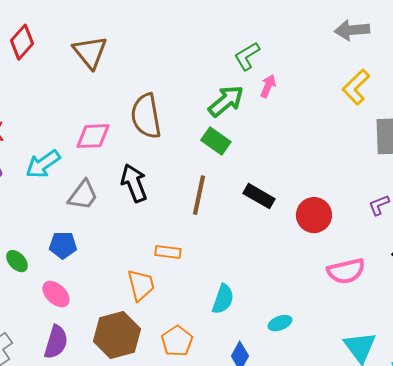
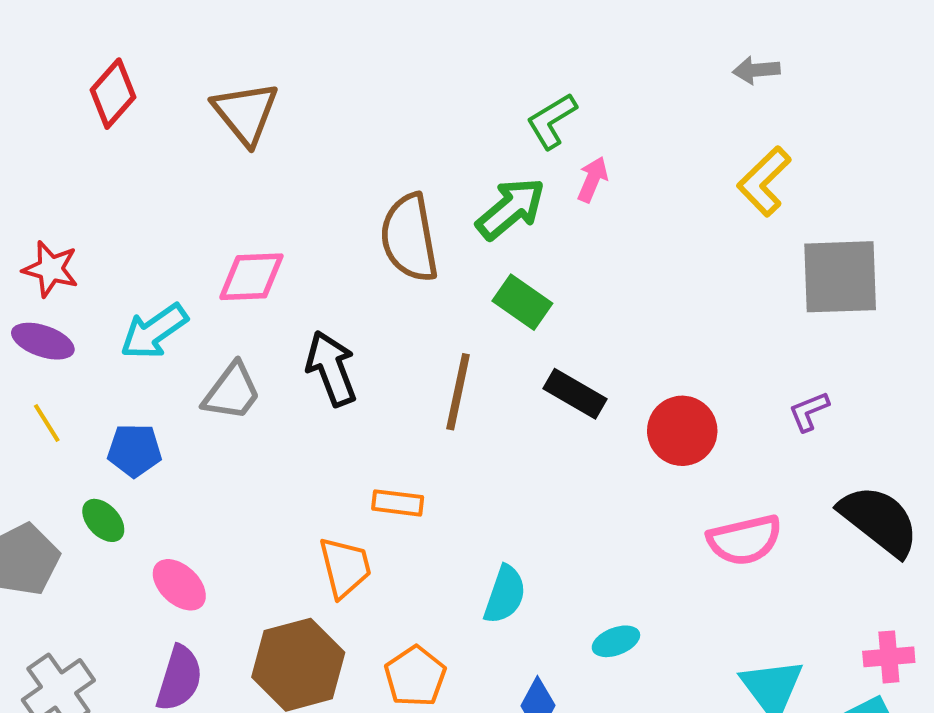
gray arrow: (352, 30) -> (756, 70), size x0.7
brown semicircle: (146, 116) -> (409, 238), moved
green rectangle: (216, 141) -> (522, 302), moved
blue pentagon: (63, 245) -> (134, 450), moved

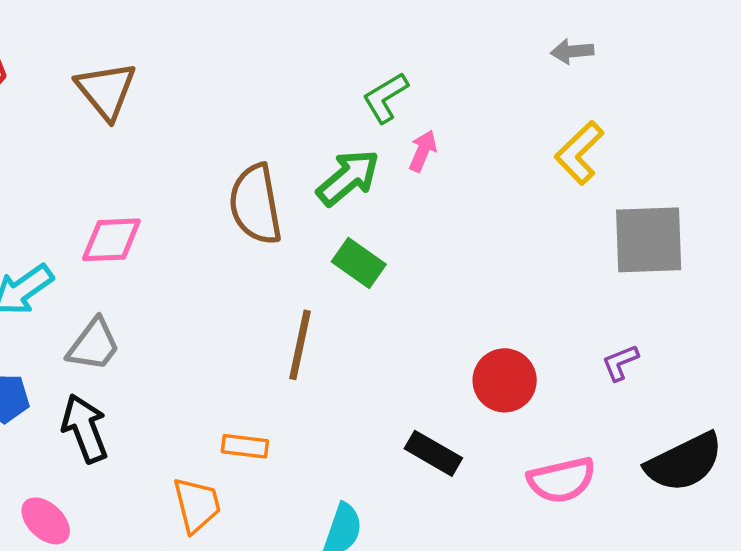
black arrow: (331, 368) -> (85, 428), moved
black rectangle: (575, 394) -> (433, 453), moved
black semicircle: (879, 520) -> (684, 462), turned 116

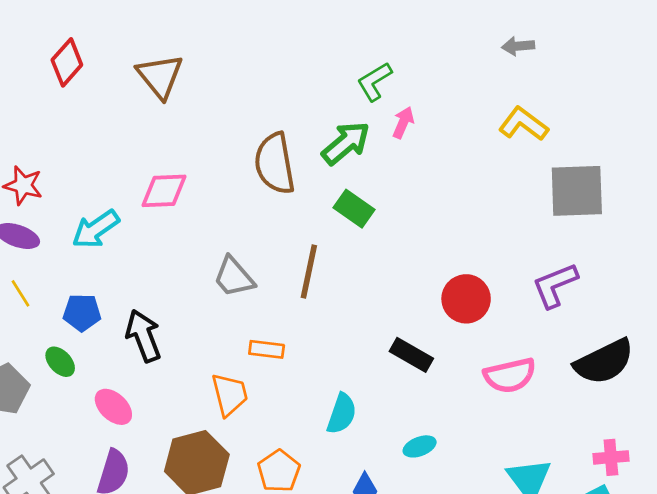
yellow L-shape: (579, 153) -> (523, 124), turned 81
gray trapezoid: (94, 345) -> (234, 277), moved, turned 102
purple L-shape: (620, 363) -> (555, 285), size x1.6

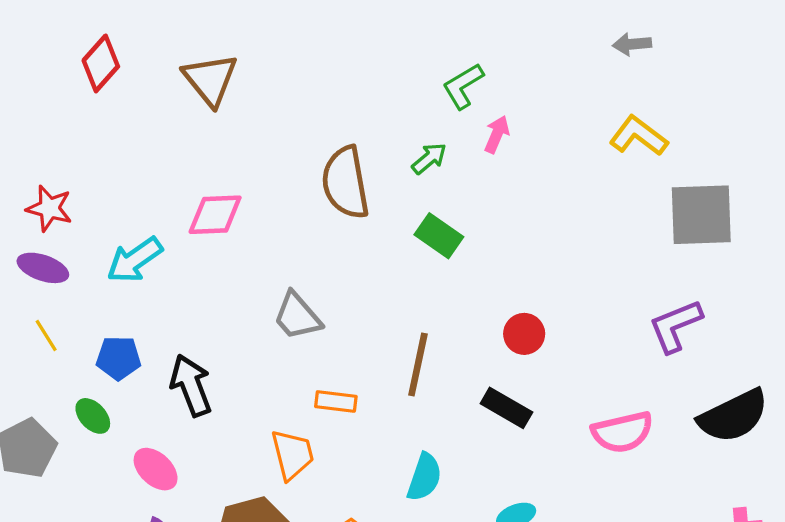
green arrow: (346, 143) -> (429, 158), size x0.6
brown line: (309, 272) -> (418, 364), moved
red circle: (466, 299) -> (524, 334), moved, size x0.7

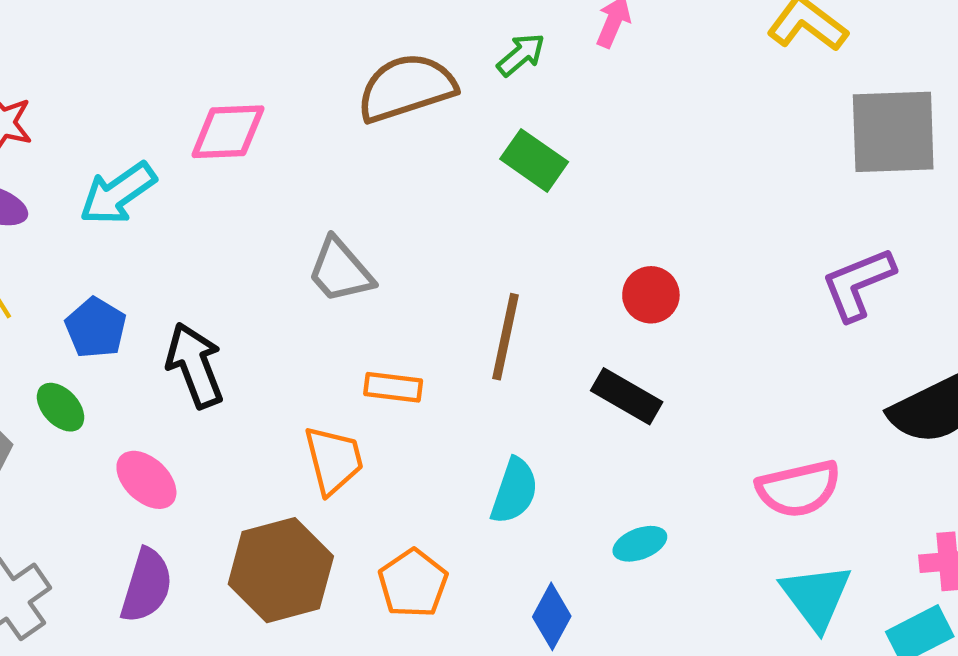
brown semicircle: (345, 183) -> (406, 88), turned 82
blue pentagon: (119, 358) -> (96, 328), turned 30
pink semicircle: (622, 432) -> (798, 489), moved

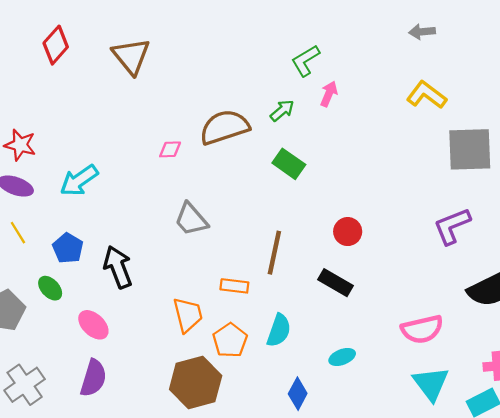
pink diamond: (228, 132) -> (170, 149), moved, size x0.6
orange rectangle: (393, 387) -> (234, 286), moved
brown hexagon: (281, 570) -> (196, 383), moved
orange pentagon: (413, 583) -> (230, 340), moved

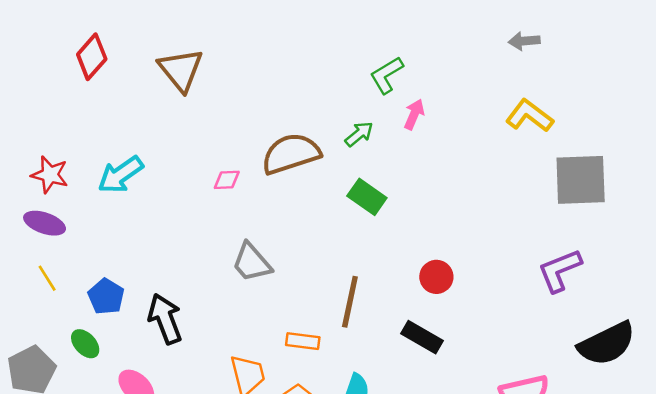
cyan arrow: (79, 180) -> (121, 175), moved

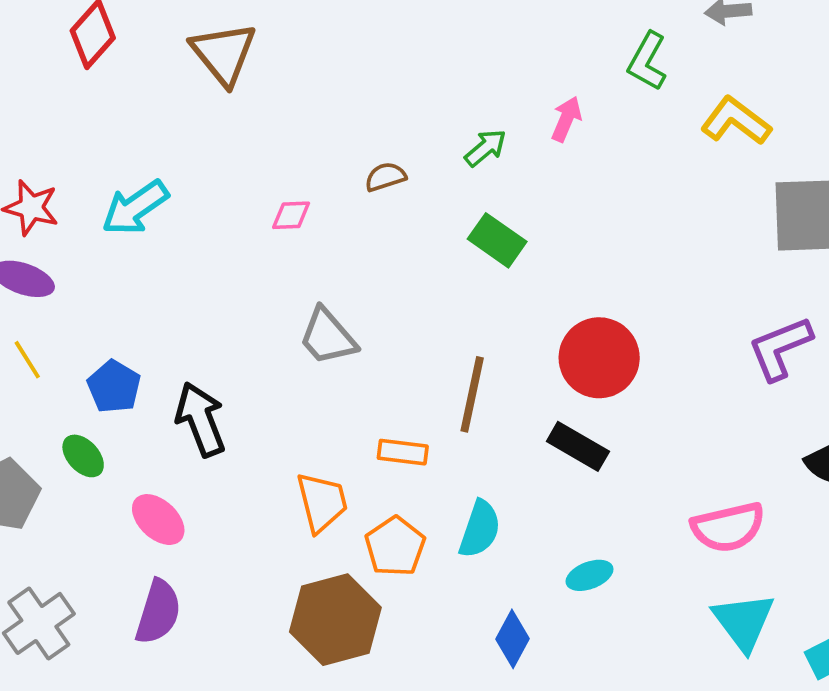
green L-shape: (387, 75) -> (647, 61), moved, turned -30
brown semicircle: (291, 154) -> (385, 177), size x0.5
red circle: (436, 277) -> (599, 358), size x1.6

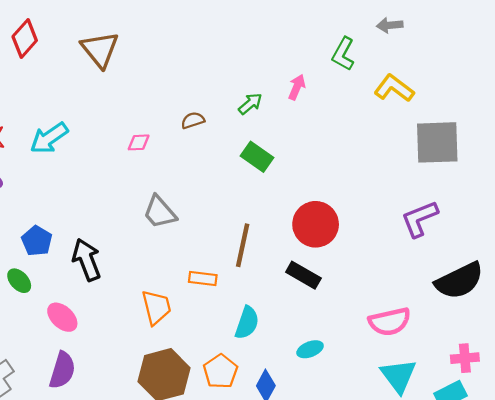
orange pentagon: (395, 546) -> (220, 371), moved

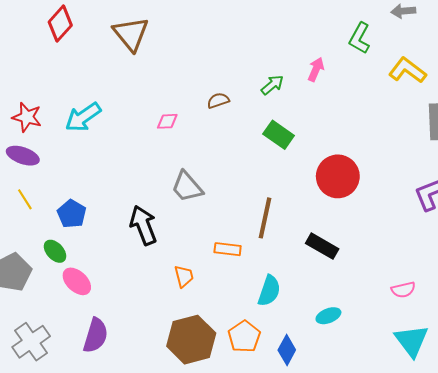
red circle: (316, 224) -> (338, 176), moved
black arrow: (87, 260) -> (143, 225), moved
orange trapezoid: (156, 307) -> (184, 276), size x0.7
pink ellipse: (62, 317) -> (77, 281), moved
pink semicircle: (390, 322) -> (403, 290), size x0.6

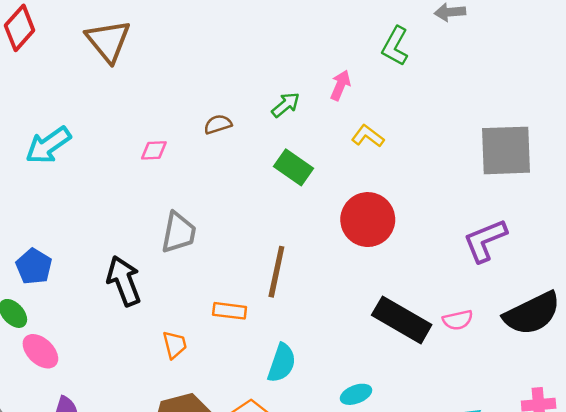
yellow L-shape: (407, 70) -> (368, 136), moved, size x0.7
gray trapezoid: (187, 187) -> (179, 233), turned -128
black rectangle: (322, 246) -> (402, 320), moved, size x1.4
pink semicircle: (403, 290) -> (458, 320), moved

